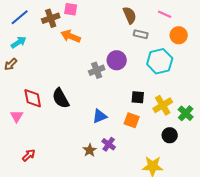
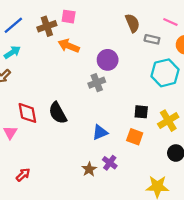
gray rectangle: (141, 34) -> (152, 39), moved
purple circle: (117, 60) -> (108, 60), moved

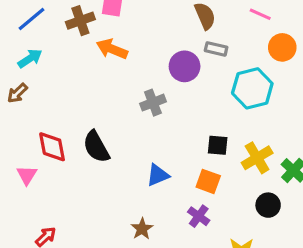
gray rectangle: (152, 39) -> (216, 49), moved
purple circle: (108, 60) -> (185, 66), moved
purple cross: (110, 163) -> (199, 216), moved

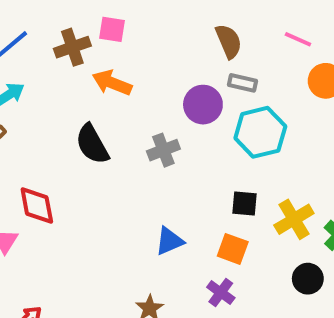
cyan hexagon: (252, 88) -> (260, 132), moved
black semicircle: (96, 147) -> (92, 144), moved

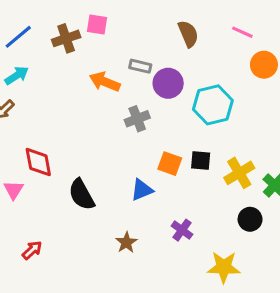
orange arrow: (112, 83) -> (105, 82), moved
gray rectangle: (243, 83) -> (140, 66), moved
black semicircle: (92, 144) -> (82, 195), moved
orange square: (233, 249) -> (170, 164), moved

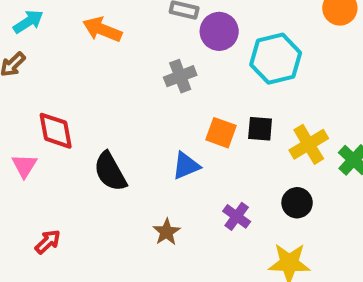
orange arrow: (105, 82) -> (102, 29), moved
black circle: (250, 219) -> (297, 203), moved

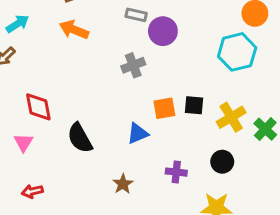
cyan hexagon: (276, 59) -> (237, 52), moved
orange square: (221, 133) -> (164, 108), turned -30
pink triangle: (24, 166) -> (23, 142), moved
purple cross: (237, 216) -> (176, 172), turned -30
red arrow: (48, 242) -> (32, 191), turned -150

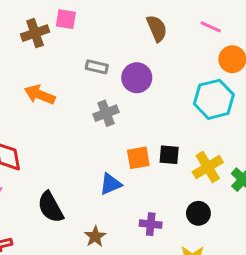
gray rectangle: (136, 15) -> (97, 67), moved
orange arrow: (74, 30) -> (40, 95), moved
black semicircle: (80, 138) -> (51, 207), moved

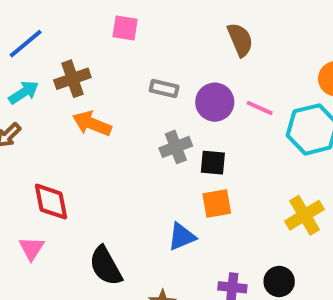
pink line: (211, 27) -> (260, 108), moved
brown cross: (35, 33) -> (72, 79), moved
black square: (169, 155) -> (213, 163), moved
black circle: (198, 213) -> (279, 281), moved

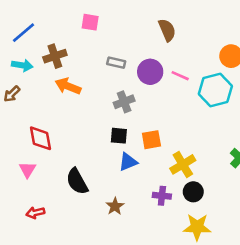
cyan arrow: (24, 92) -> (22, 65), turned 42
black square: (213, 163) -> (119, 136), moved
yellow cross: (304, 215) -> (183, 164), moved

